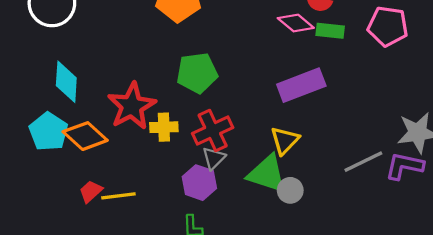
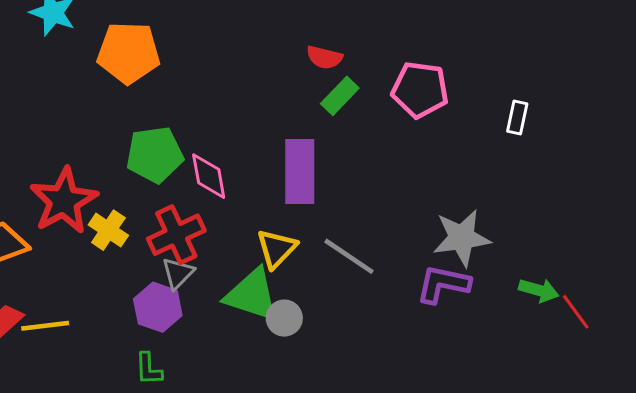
pink diamond: (296, 23) -> (209, 176), moved, turned 40
green rectangle: (330, 31) -> (340, 96), turned -52
purple rectangle: (301, 85) -> (300, 171), turned -69
yellow cross: (164, 127) -> (108, 230), turned 36
gray line: (363, 162) -> (349, 256), moved, turned 60

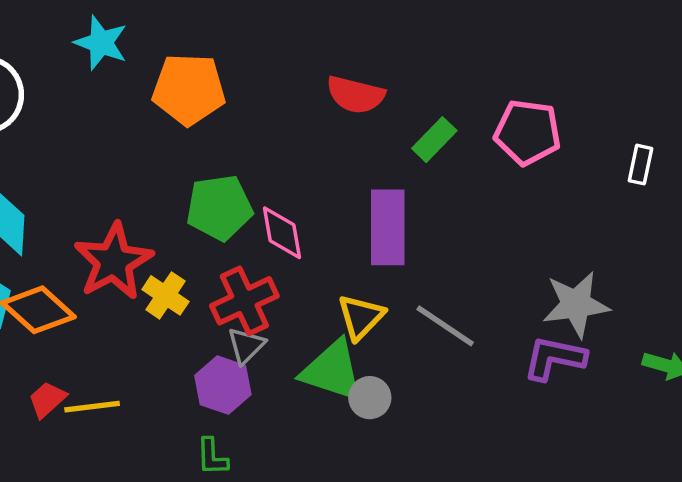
red semicircle: (324, 57) -> (355, 95), moved, size x1.4

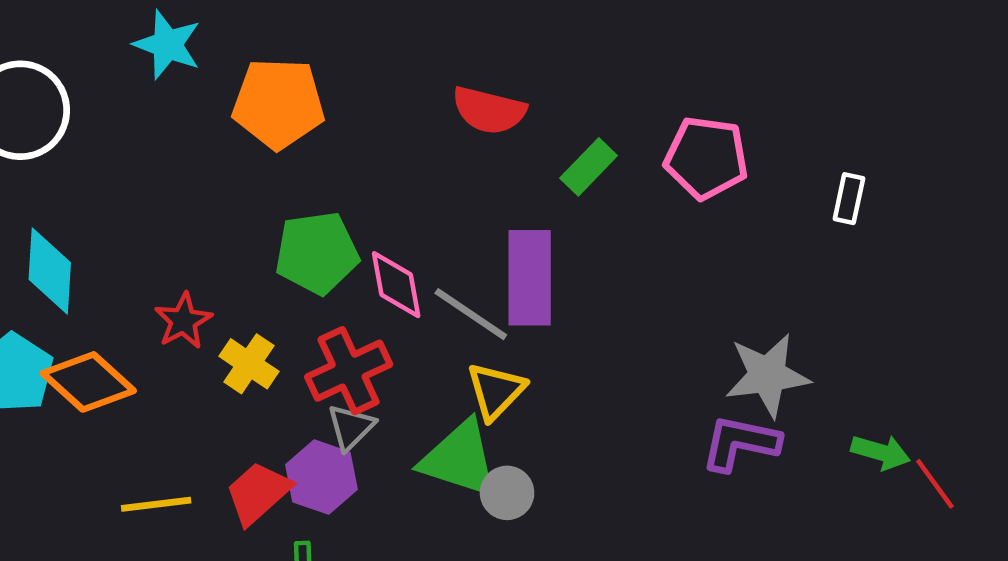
red star: (114, 261) -> (183, 321), size x0.6
gray line: (445, 326) -> (471, 314), moved
red trapezoid: (47, 399) -> (258, 493), moved, size x1.4

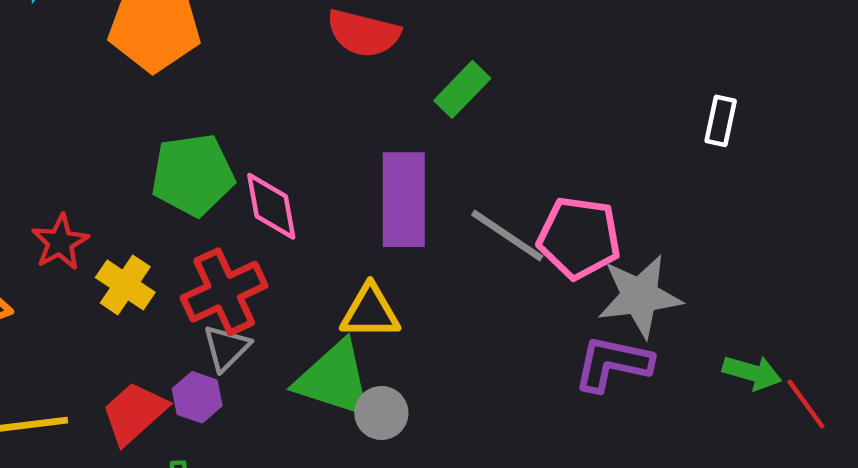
pink pentagon: (706, 158) -> (579, 238), moved
gray line: (471, 314) -> (507, 235), moved
yellow triangle: (496, 391) -> (370, 312), turned 46
purple hexagon: (321, 477) -> (197, 397), size x0.7

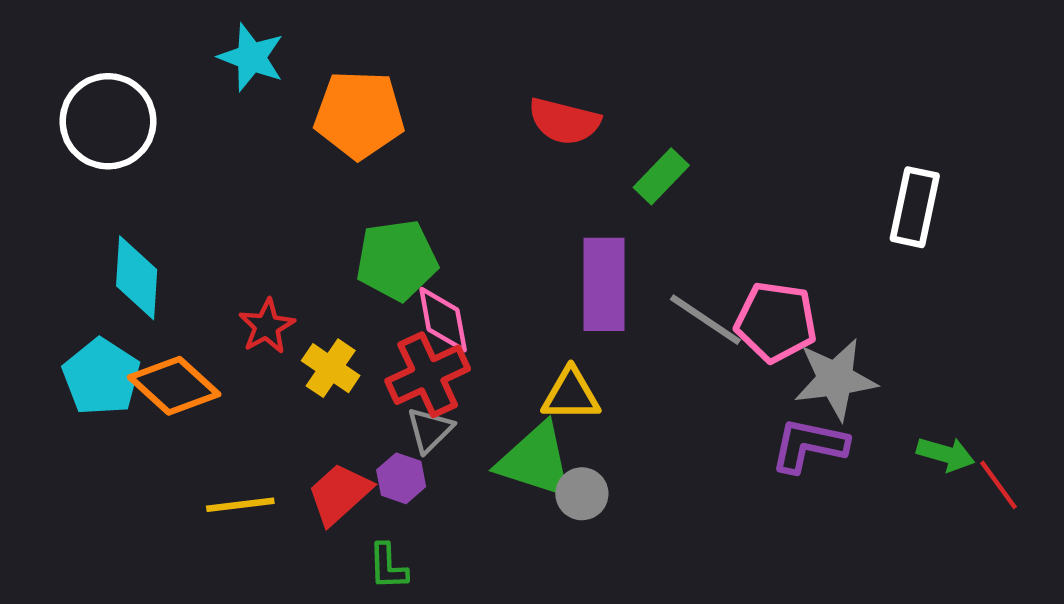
white rectangle: (721, 121) -> (915, 207), size x1.6
pink diamond: (271, 206) -> (443, 320), moved

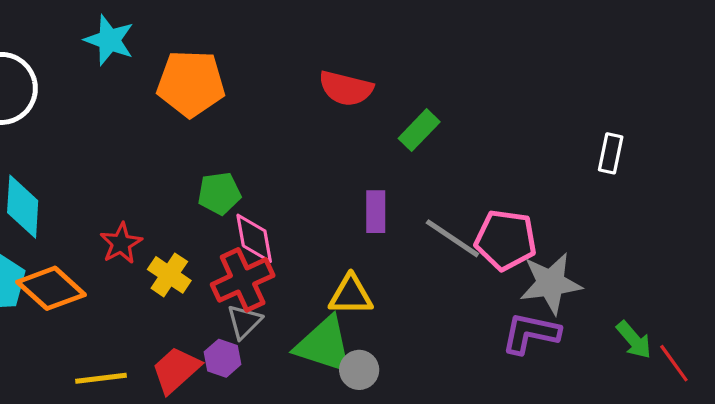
white rectangle: (915, 207) -> (611, 153), size x0.7
green pentagon: (397, 260) -> (219, 193), size x0.7
purple rectangle: (604, 284) -> (376, 212), size x0.6
green arrow: (946, 454) -> (634, 340), turned 33

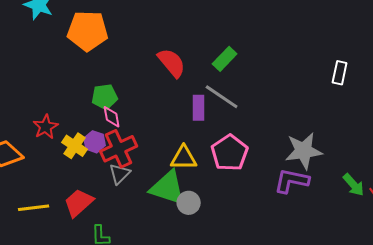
red semicircle: (346, 88) -> (172, 63), moved, turned -144
pink diamond: (254, 238) -> (112, 117), moved, size x0.7
gray line: (452, 238) -> (222, 97), moved
pink pentagon: (506, 240) -> (230, 153), moved, turned 30
purple hexagon: (223, 358) -> (95, 142), moved

